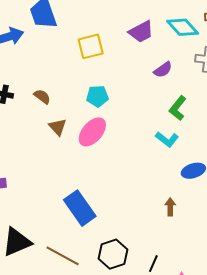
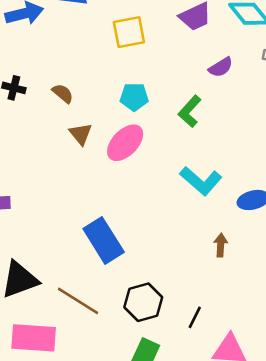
green L-shape: (178, 108) -> (190, 111), moved
cyan L-shape: (167, 139) -> (201, 181), moved, size x1.4

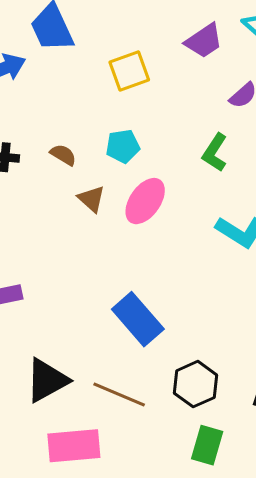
cyan pentagon: (134, 97) -> (123, 146), moved

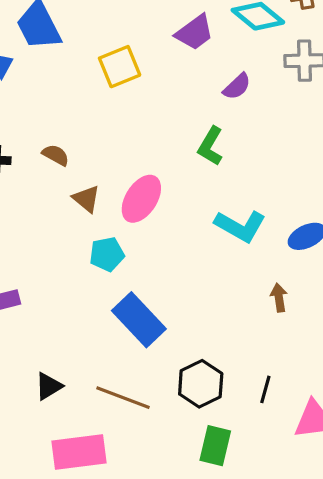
cyan pentagon: (123, 146) -> (107, 254), moved
black triangle: (47, 380) -> (49, 386), size x0.6

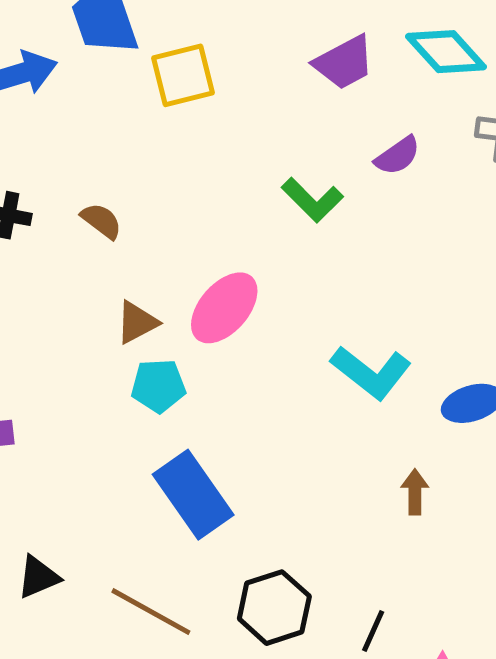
yellow square: (120, 67) -> (183, 75), moved
green L-shape: (211, 146) -> (312, 200), moved, turned -84
brown triangle: (86, 199) -> (137, 322), moved, turned 44

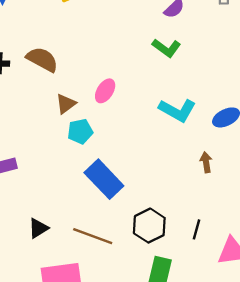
green L-shape: (312, 200) -> (166, 48), moved
brown semicircle: (101, 221) -> (42, 59), size x1.6
pink ellipse: (224, 308) -> (105, 91), size x0.7

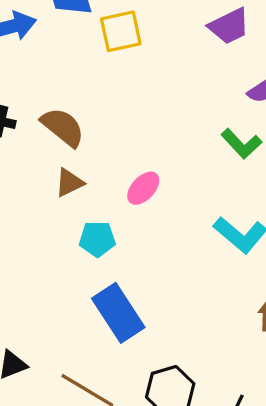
brown triangle: (66, 104) -> (69, 183), moved

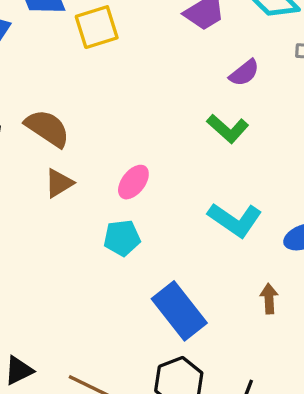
cyan pentagon: (97, 239) -> (122, 238), moved
blue rectangle: (118, 313) -> (179, 311), moved

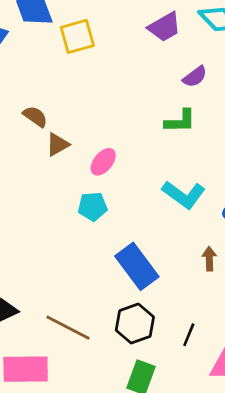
brown semicircle: (47, 128) -> (35, 116), size x0.7
green L-shape: (228, 129) -> (180, 121), turned -44
brown triangle: (59, 183) -> (58, 144), moved

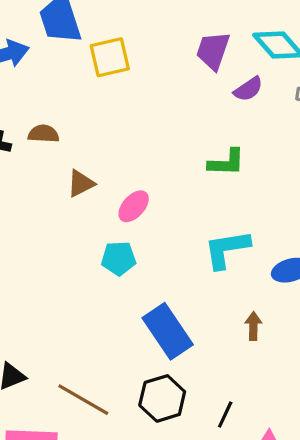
purple trapezoid: (164, 27) -> (213, 51), turned 136
purple semicircle: (195, 77) -> (248, 89), moved
brown semicircle: (35, 116) -> (43, 134), moved, turned -35
cyan L-shape: (184, 195) -> (227, 249), turned 132

